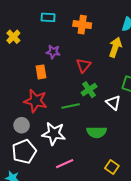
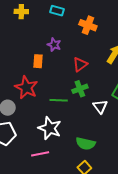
yellow cross: (13, 37) -> (21, 12), moved, turned 32
green semicircle: (97, 132) -> (86, 144), moved
white star: (54, 134) -> (50, 128), moved

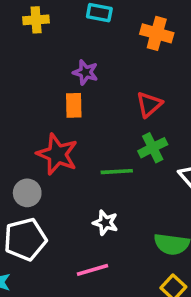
purple star: (54, 45) -> (85, 72), moved
white star: (50, 128) -> (105, 223), size x0.6

